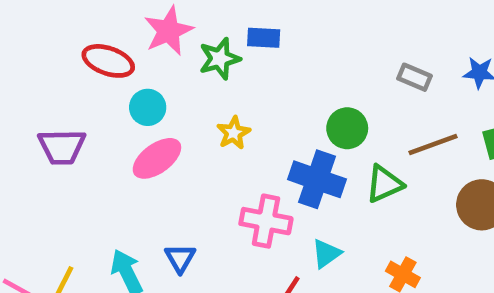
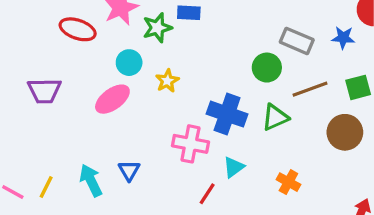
gray rectangle: (414, 77) -> (297, 41), size x1.4
cyan circle: (148, 107) -> (129, 63), moved
green circle: (347, 128) -> (267, 68), moved

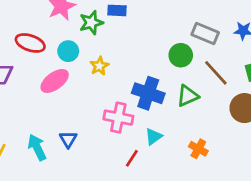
red ellipse: (78, 29) -> (30, 43), moved
brown line: (310, 89) -> (216, 73), turned 68

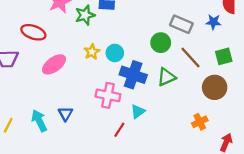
cyan circle: (68, 51) -> (115, 53), moved
orange cross: (198, 149) -> (200, 122), moved, turned 35

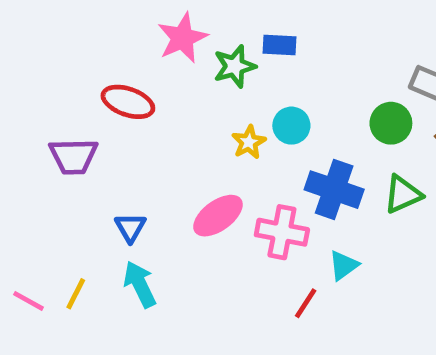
cyan circle: (115, 53) -> (291, 126), moved
pink ellipse: (54, 64) -> (218, 216), moved
blue triangle: (65, 114) -> (130, 227), moved

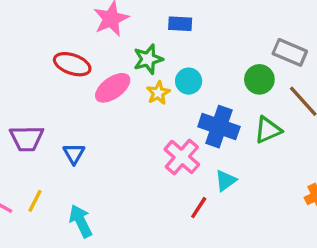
green star: (235, 66) -> (148, 59), moved
purple trapezoid: (73, 156) -> (27, 138), moved
pink ellipse: (218, 216) -> (113, 88), moved
pink cross: (282, 232) -> (182, 157), turned 30
cyan arrow: (140, 284) -> (81, 221), moved

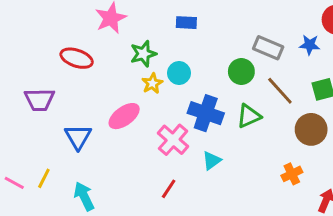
blue rectangle: (180, 24) -> (186, 23), moved
pink ellipse: (113, 88) -> (124, 116), moved
purple trapezoid: (27, 138) -> (39, 100), moved
blue triangle: (74, 154) -> (78, 137), size x1.4
red line: (199, 208) -> (169, 189), moved

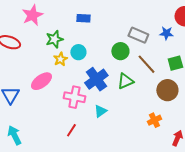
blue cross: (206, 113) -> (96, 79), turned 35
pink cross: (173, 140) -> (74, 97), turned -30

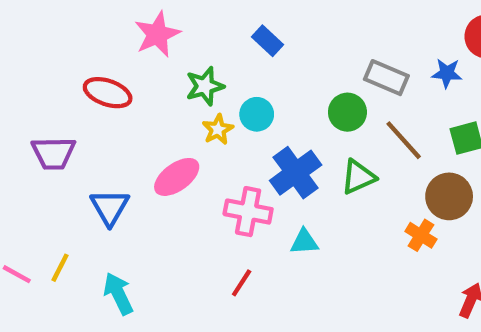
blue rectangle: (83, 18) -> (267, 41), turned 40
cyan triangle: (100, 111) -> (304, 242), turned 32
orange cross: (154, 120) -> (421, 235), moved, turned -32

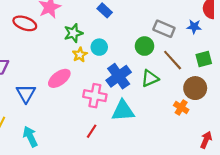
red ellipse: (108, 93) -> (25, 23), moved
cyan triangle: (304, 242) -> (123, 111), size x1.6

